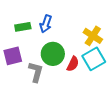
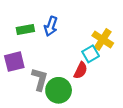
green circle: (53, 54) -> (59, 90), moved
cyan square: (94, 59) -> (91, 54), moved, size x0.7

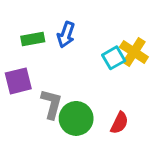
cyan square: (91, 54) -> (114, 58), moved
red semicircle: (81, 70) -> (119, 123), moved

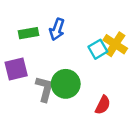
green circle: (76, 118) -> (66, 84), moved

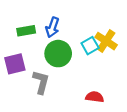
green circle: (66, 84) -> (58, 54), moved
red semicircle: (103, 105) -> (95, 97), turned -108

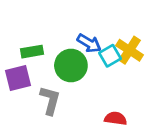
blue arrow: (52, 27) -> (89, 43), moved, turned -78
green rectangle: (26, 31) -> (32, 52), moved

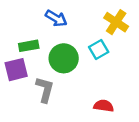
blue arrow: (89, 43) -> (56, 18), moved
yellow cross: (129, 50) -> (116, 22), moved

